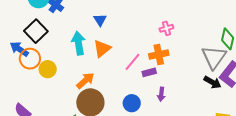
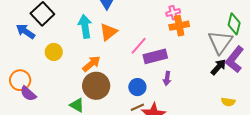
orange cross: (159, 54) -> (179, 26), moved
orange circle: (30, 59) -> (20, 80), moved
purple rectangle: (149, 72) -> (155, 56), size x1.6
black arrow: (212, 82) -> (218, 67), turned -78

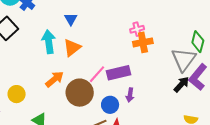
pink line: (139, 46) -> (97, 74), moved
yellow circle: (54, 52) -> (17, 94), moved
brown circle: (96, 86) -> (80, 93), moved
blue circle: (137, 87) -> (110, 105), moved

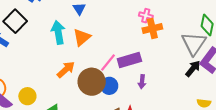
pink cross: (137, 29) -> (146, 16), turned 32
yellow circle: (17, 94) -> (27, 96), moved
blue circle: (110, 105) -> (109, 86), moved

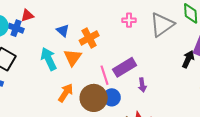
orange cross: (152, 29) -> (89, 38), moved
gray triangle: (194, 44) -> (162, 25), moved, turned 36
pink line: (108, 62) -> (104, 75), turned -42

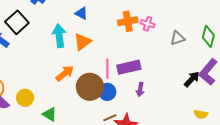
gray triangle: (162, 25) -> (178, 38), size x0.6
blue triangle: (63, 31) -> (81, 13), turned -32
orange cross: (89, 38) -> (128, 21), moved

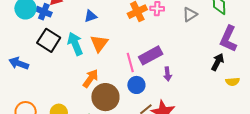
blue triangle: (81, 13) -> (91, 16), turned -32
black square: (17, 22) -> (49, 40), moved
black arrow: (192, 79) -> (218, 62), moved
brown circle: (90, 87) -> (105, 97), moved

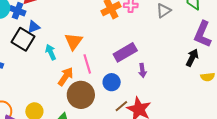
blue triangle: (91, 16) -> (34, 27), moved
cyan arrow: (75, 44) -> (51, 52), moved, size x0.7
pink line: (130, 62) -> (87, 64), moved

